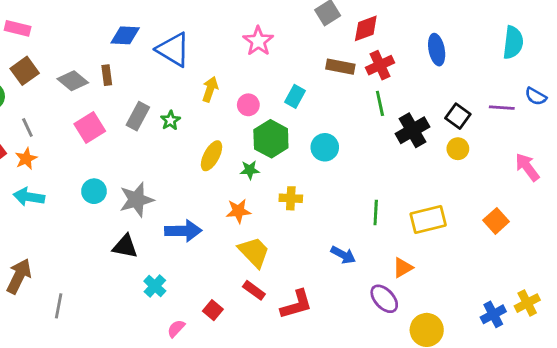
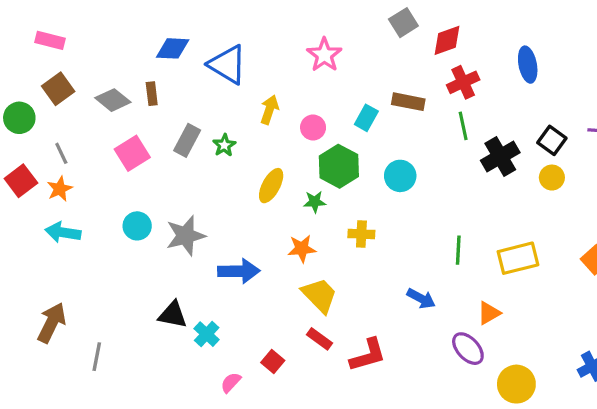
brown rectangle: (340, 67) -> (408, 102), moved
black triangle: (125, 246) -> (173, 315), moved

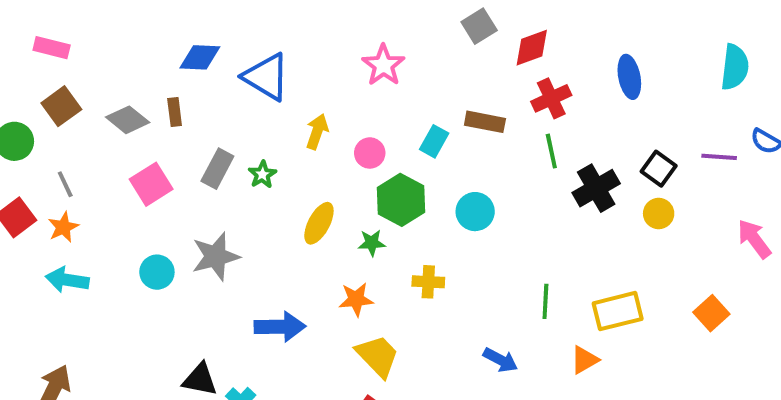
gray star: (186, 236) -> (216, 256), moved
orange triangle: (489, 313) -> (584, 360), moved

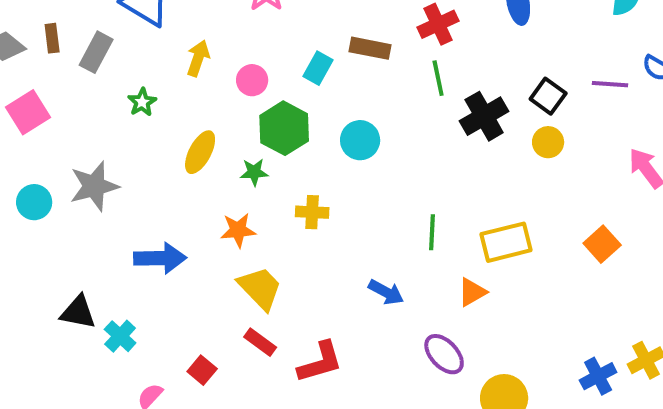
gray rectangle: (217, 169) -> (96, 52), moved

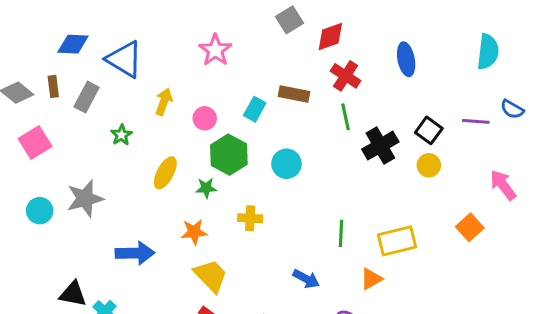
red cross: (438, 24) -> (346, 76), turned -32
orange square: (602, 244) -> (470, 227), moved

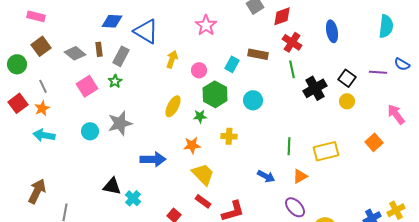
green star: (121, 135) -> (115, 81), moved
orange triangle: (371, 279) -> (300, 176), moved

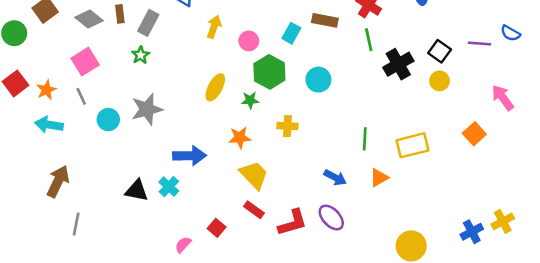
gray line: (43, 86) -> (81, 96), moved
pink square: (87, 86) -> (85, 62), moved
brown arrow: (37, 191) -> (58, 181), moved
cyan cross: (133, 198) -> (169, 187), moved
purple ellipse: (295, 207) -> (331, 218), moved

